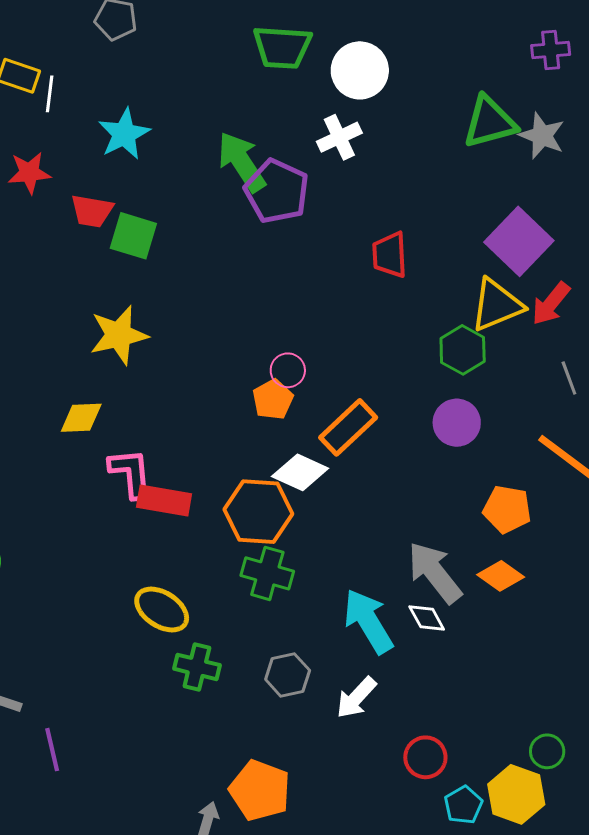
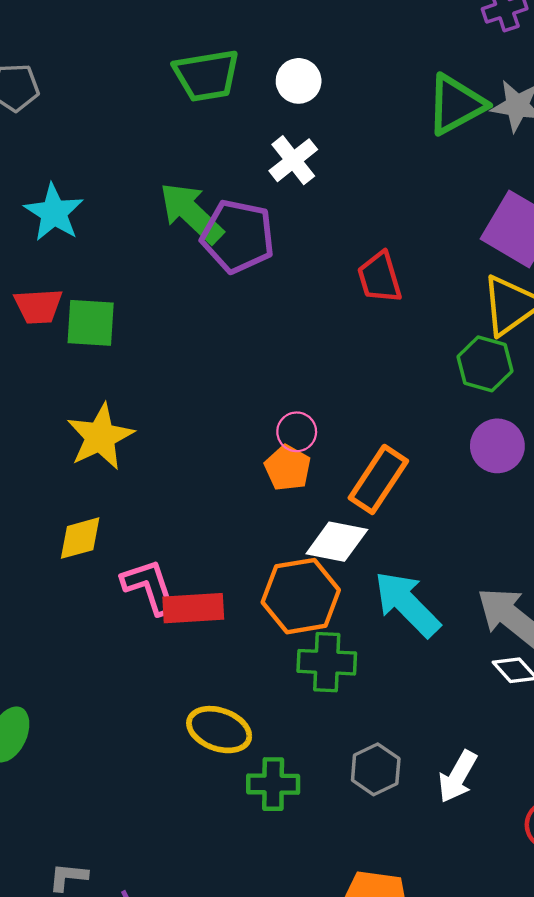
white circle: (360, 70) -> (299, 81), size x0.7
cyan arrow: (368, 621) -> (407, 604), moved

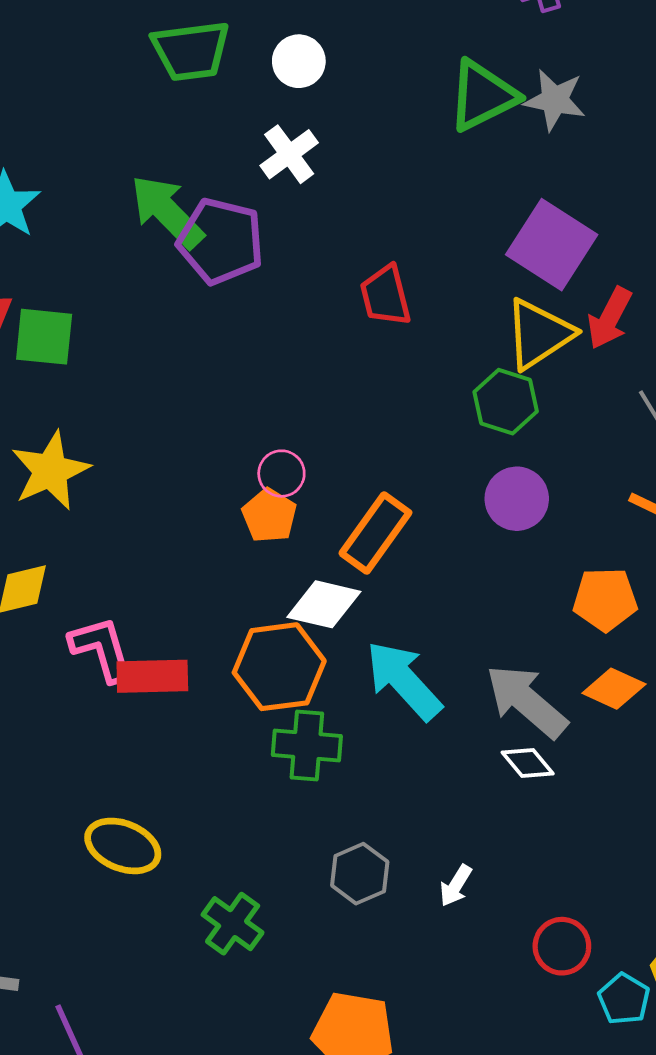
yellow ellipse: (219, 730) -> (123, 846), moved
white arrow: (458, 777) -> (456, 886), size x0.7
green cross: (273, 784) -> (233, 924), moved, turned 33

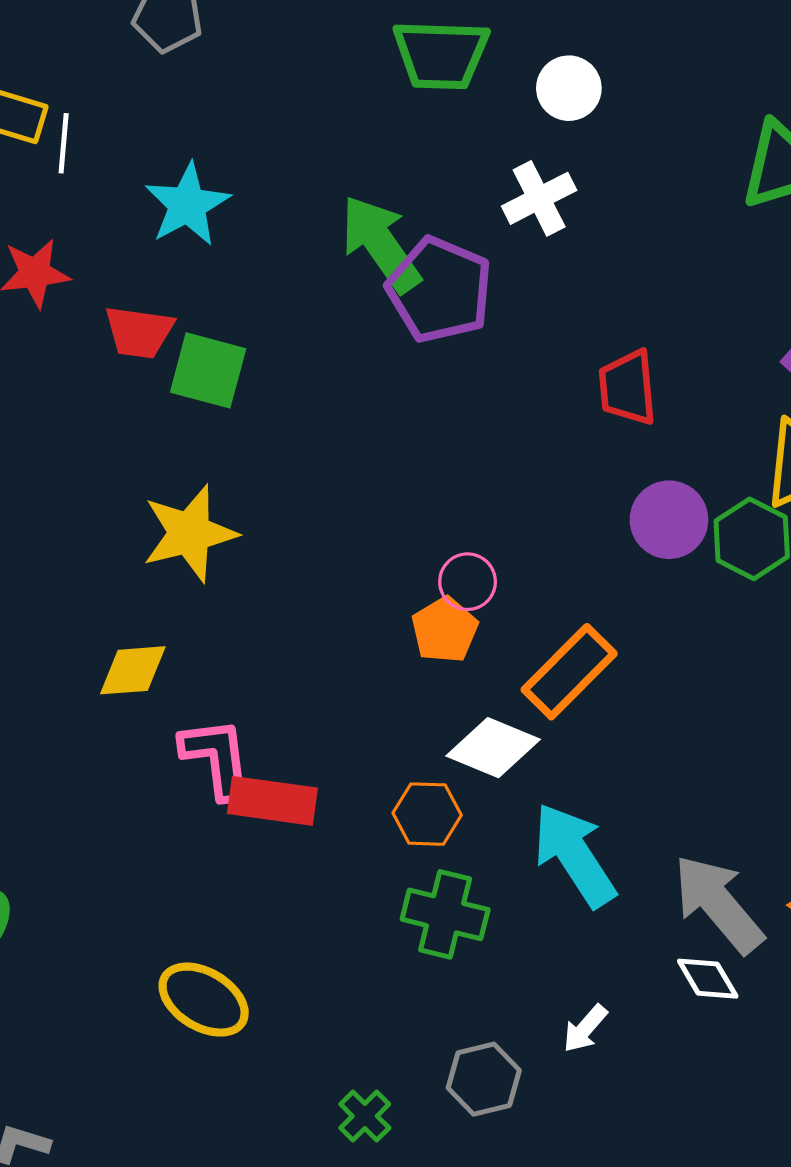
purple circle: (517, 499) -> (669, 520), moved
orange hexagon: (279, 667) -> (427, 814), size x0.6
white arrow: (456, 886) -> (585, 1029), moved
green cross: (233, 924) -> (365, 1116), moved, size x0.7

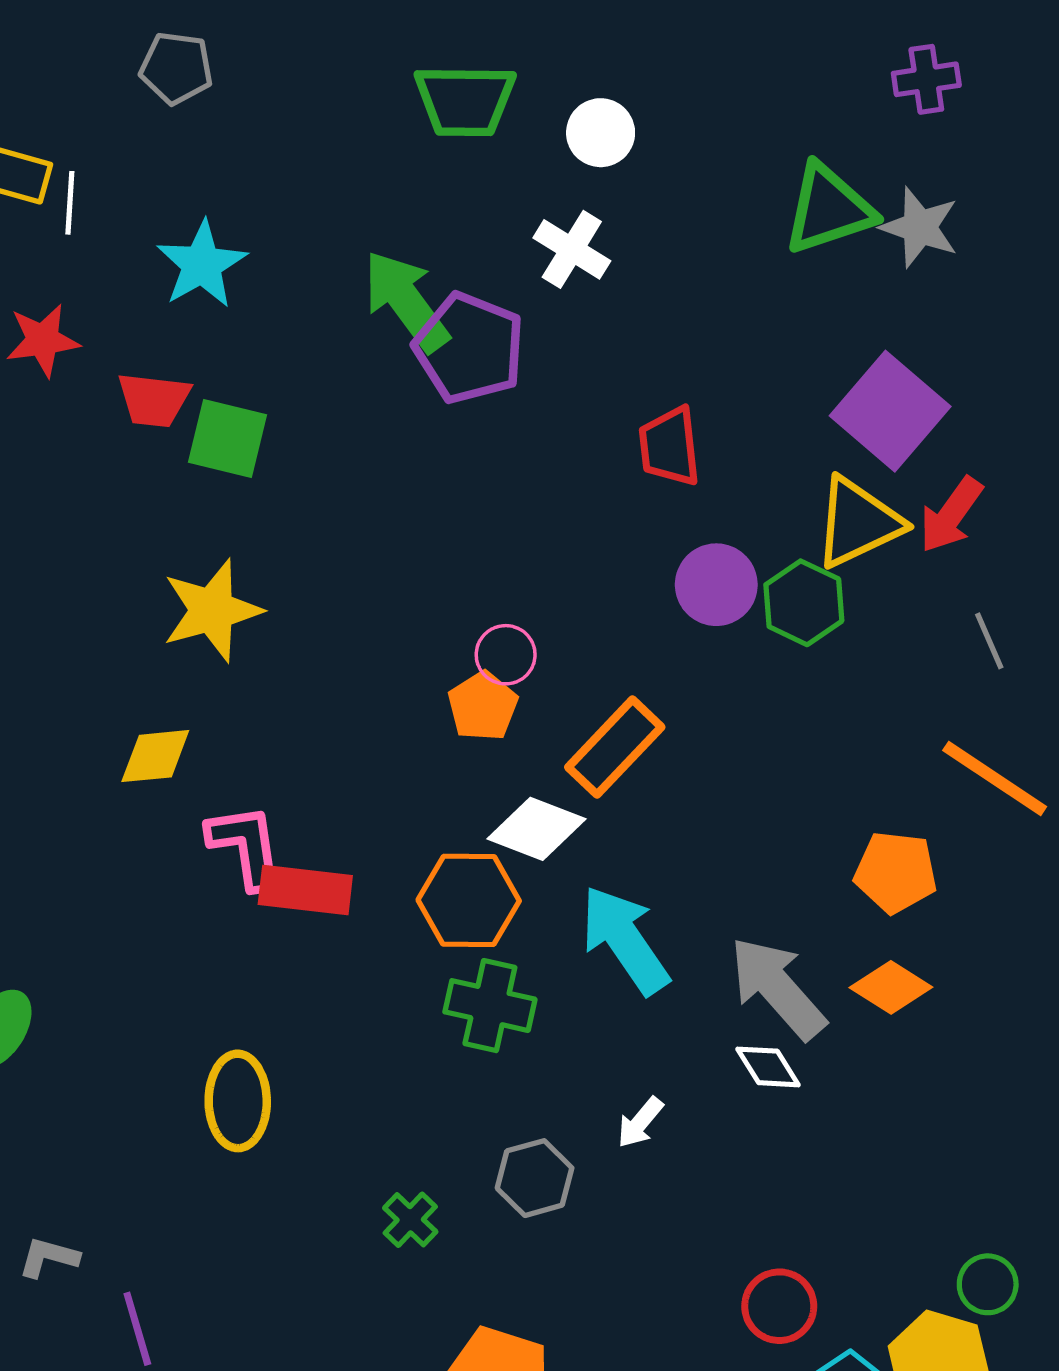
white cross: (539, 198) -> (572, 249), turned -30
orange hexagon: (427, 814) -> (469, 900), size x1.4
yellow ellipse: (204, 1000) -> (238, 1101), turned 60

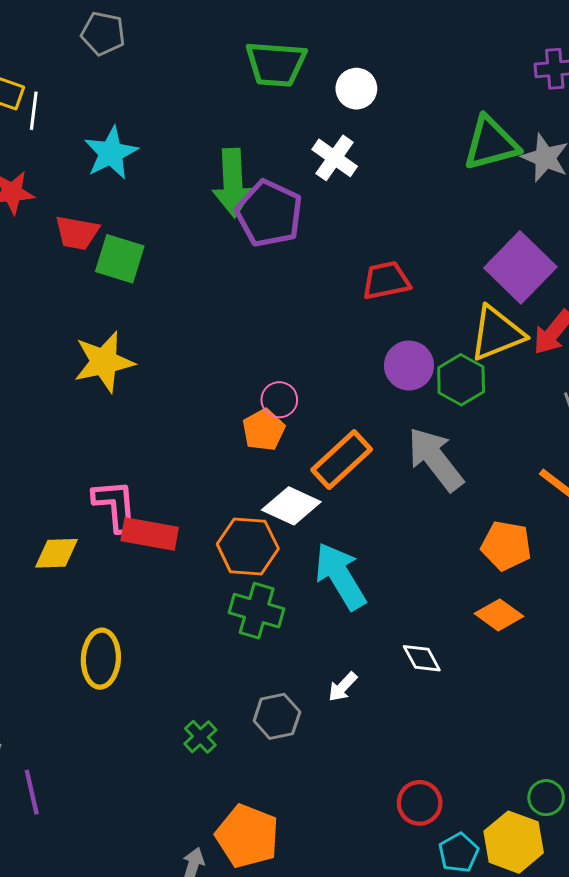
green arrow: (406, 301) -> (233, 183), turned -150
red trapezoid: (670, 447) -> (386, 280), turned 81
yellow diamond: (155, 756) -> (57, 553), moved
gray arrow: (777, 988) -> (435, 459), moved

